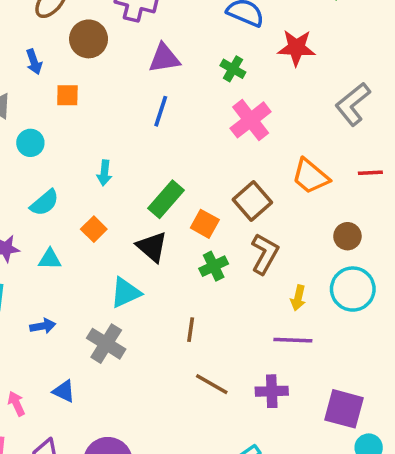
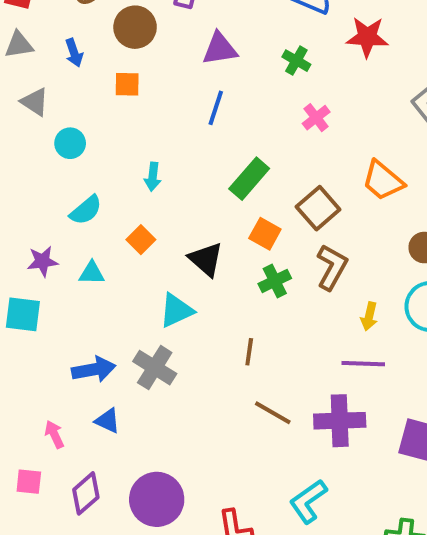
orange square: (67, 95) -> (127, 84), moved
pink cross: (251, 120) -> (316, 118), size x0.6
green rectangle: (166, 199) -> (249, 179), moved
blue arrow: (43, 326) -> (94, 370), moved, size x1.5
purple cross: (272, 391) -> (340, 421), size x1.4

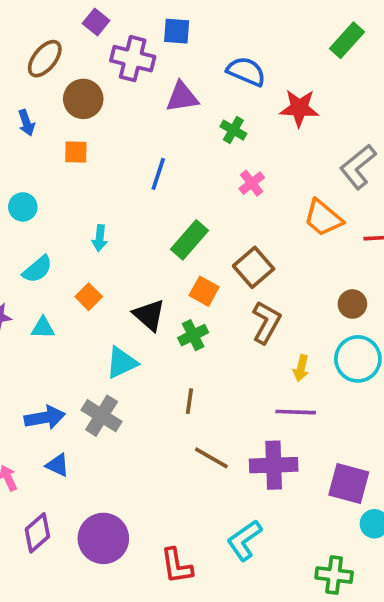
purple triangle: (220, 49) -> (182, 97), moved
orange trapezoid: (383, 181) -> (323, 218), moved
green cross: (275, 281) -> (193, 335), moved

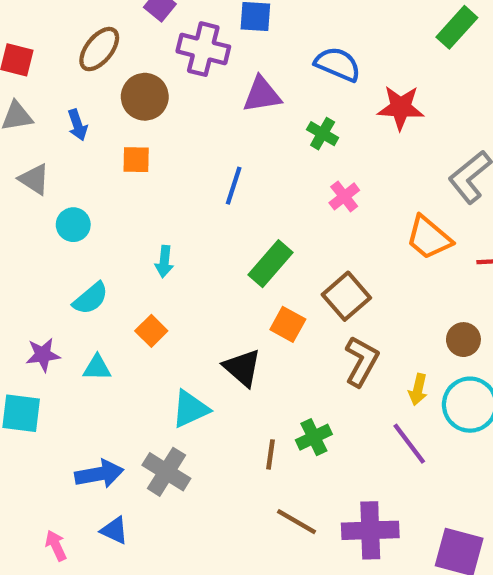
black triangle: (149, 315) -> (242, 368), moved
green cross: (193, 335) -> (314, 437), moved
yellow arrow: (301, 368) -> (418, 389), moved
purple line: (296, 412) -> (409, 444), moved, turned 51

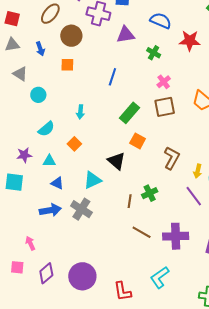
brown square: (346, 296) -> (165, 107), moved, turned 30
blue triangle: (114, 530) -> (57, 183), moved

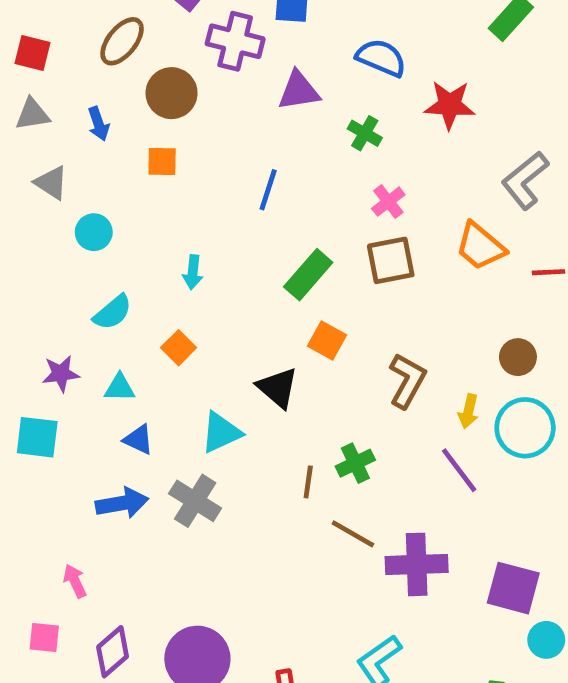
brown line: (142, 232) -> (353, 534), moved

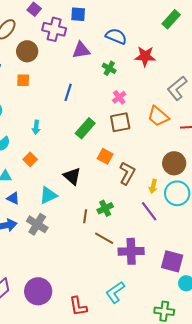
orange square: (327, 341) -> (105, 156), moved
brown circle: (518, 357) -> (174, 163), size x1.5

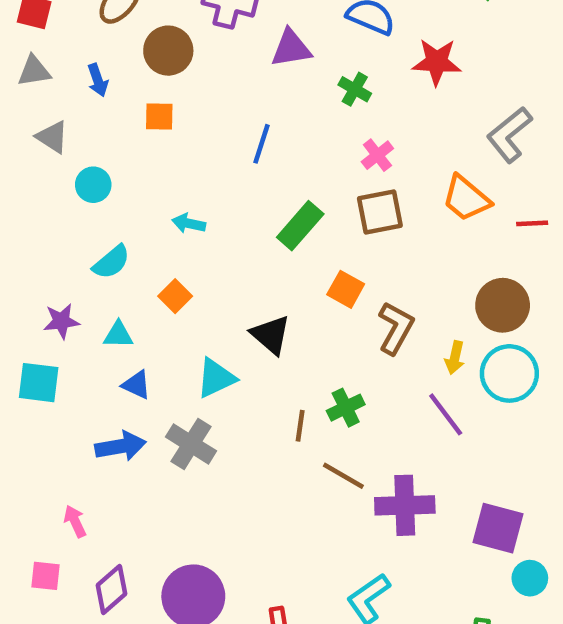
cyan arrow: (36, 127) -> (189, 223), turned 96

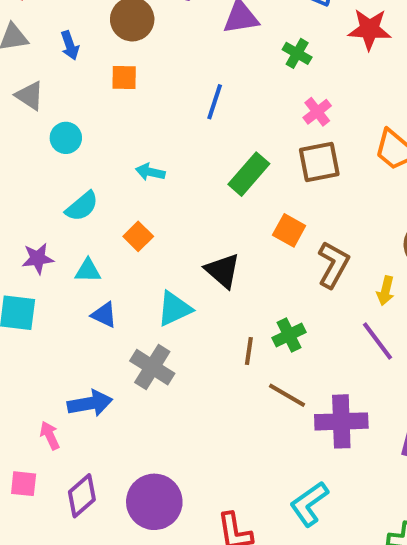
blue arrow: (121, 446) -> (90, 403), moved

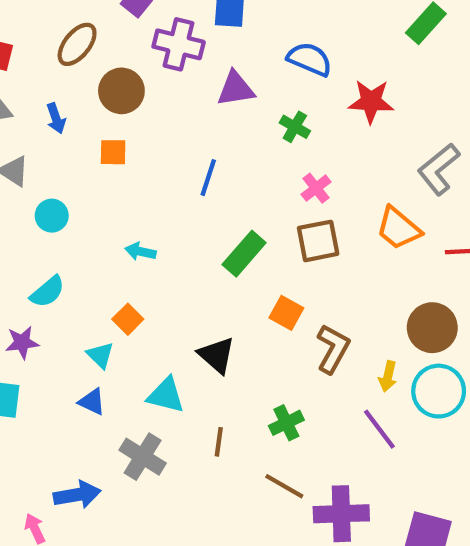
cyan semicircle: (82, 206) -> (47, 292), moved
cyan triangle: (88, 271) -> (100, 355), moved, turned 44
cyan triangle: (174, 309) -> (166, 395), turned 39
brown line: (249, 351) -> (219, 442), moved

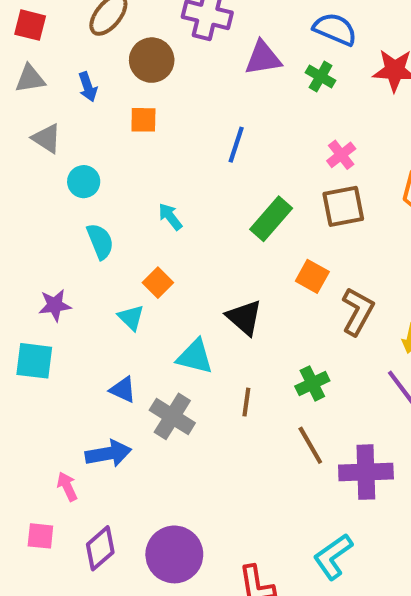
green cross: (295, 127) -> (321, 77), moved
cyan arrow: (140, 252) -> (170, 217), turned 40
cyan semicircle: (47, 292) -> (100, 241), moved, turned -72
blue triangle: (92, 402) -> (123, 390), moved
brown line: (284, 486) -> (310, 445), turned 30

